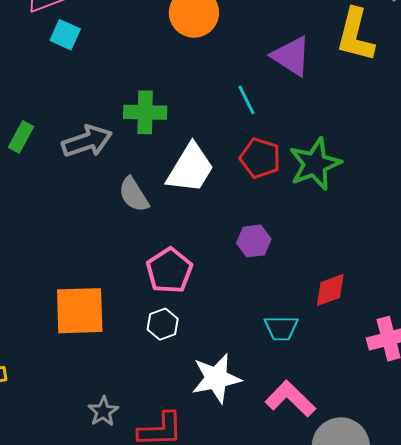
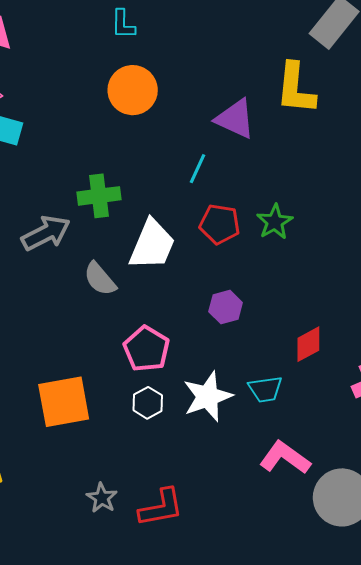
cyan line: (246, 100) -> (197, 169), turned 60
green star: (315, 164) -> (275, 222), size x0.7
white star: (216, 378) -> (208, 396), moved

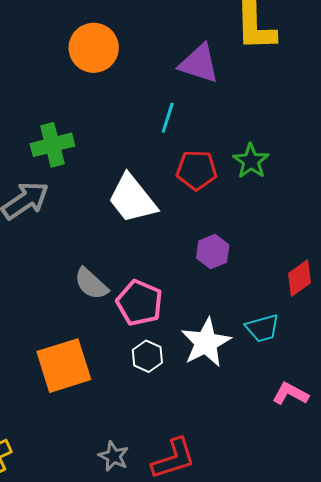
green cross: (99, 196) -> (52, 145), moved
white trapezoid: (152, 245) -> (132, 199), turned 126
gray semicircle: (100, 279) -> (91, 284), moved
pink L-shape: (285, 458) -> (290, 394), size x0.7

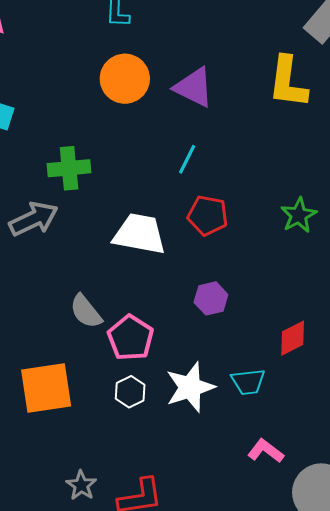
purple triangle: (199, 64) -> (194, 87), moved
green star: (251, 161) -> (299, 215), moved
white trapezoid: (132, 199) -> (139, 234), turned 130

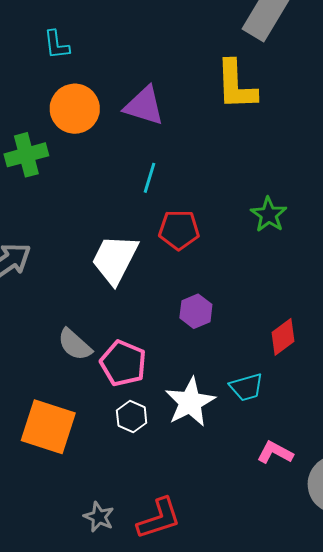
green cross: (69, 168) -> (26, 155), moved
white trapezoid: (139, 234) -> (115, 259), turned -64
orange square: (46, 388) -> (48, 427), turned 36

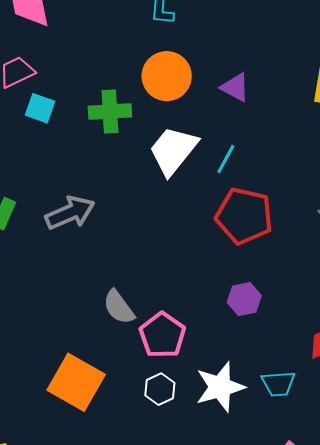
purple triangle: (144, 106) -> (235, 87), size x0.7
red pentagon: (179, 230) -> (244, 216), size x1.4
white trapezoid: (115, 259) -> (173, 151), moved

